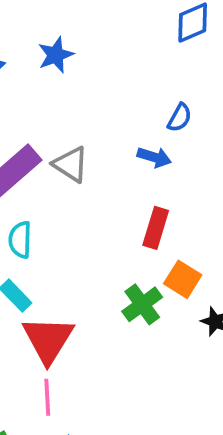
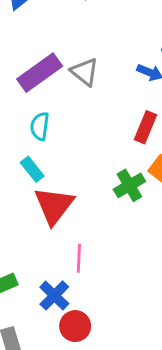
pink line: (47, 397) -> (79, 258), moved

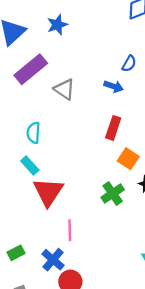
purple rectangle: (40, 73) -> (31, 69), moved
green cross: (129, 185) -> (113, 194), moved

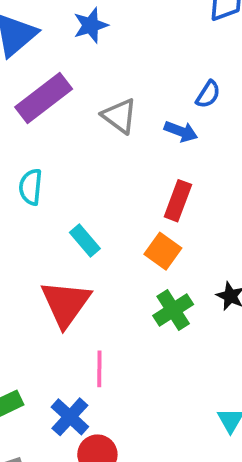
gray triangle: (64, 89) -> (120, 116), moved
cyan semicircle: (33, 133) -> (31, 187), moved
orange square: (128, 159) -> (163, 251), moved
cyan rectangle: (30, 165) -> (85, 240), moved

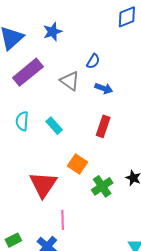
blue semicircle: (208, 94) -> (93, 61), moved
cyan rectangle: (85, 240) -> (54, 126), moved
orange square: (163, 251) -> (78, 164), moved

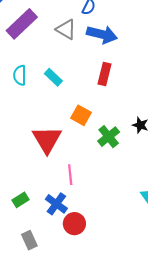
blue arrow: (104, 88) -> (102, 34), size x1.6

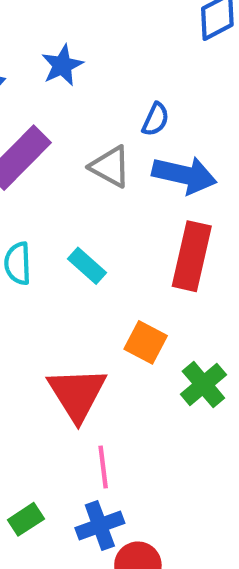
red rectangle: (105, 74) -> (192, 256), size x1.4
pink line: (70, 175) -> (103, 467), moved
blue cross: (56, 204) -> (100, 525), turned 35

